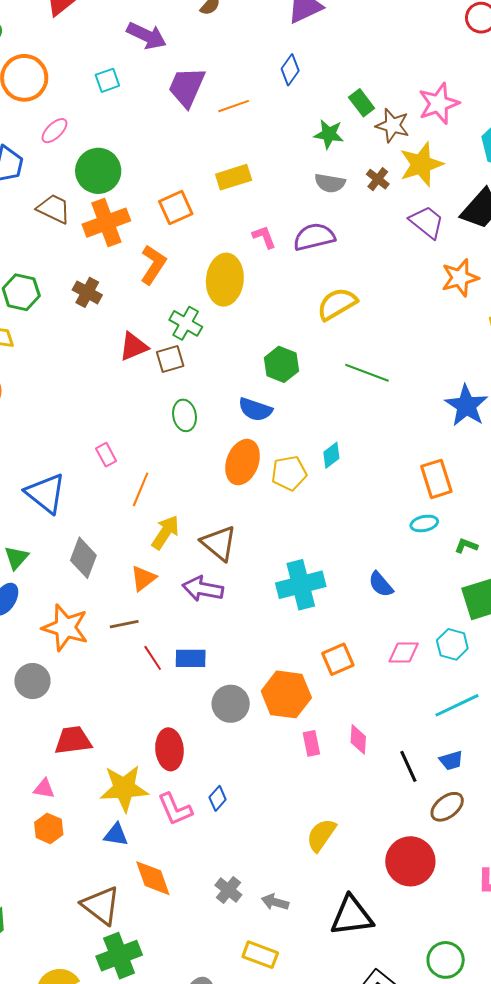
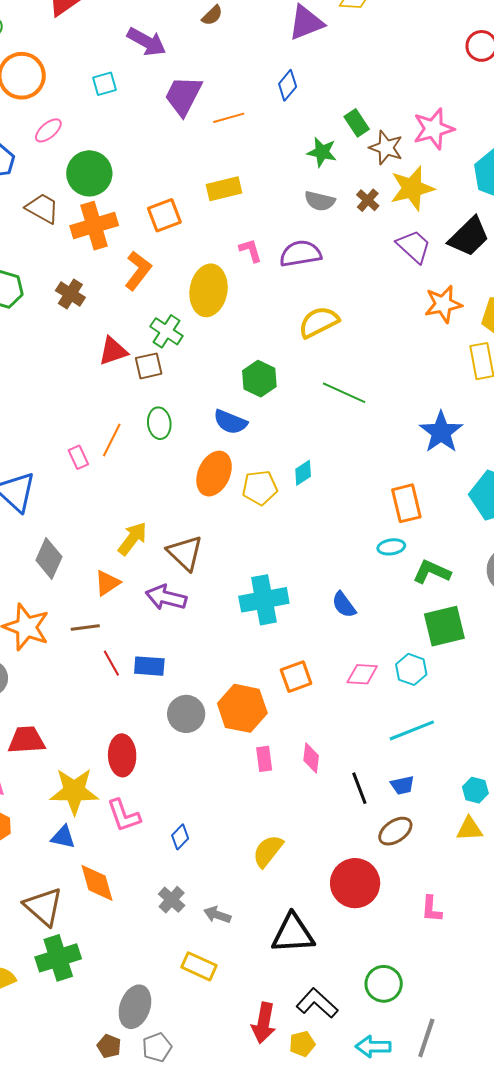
orange line: (141, 489) -> (112, 440), moved
green L-shape: (466, 546) -> (432, 572), size x1.6
blue diamond: (218, 798) -> (180, 837), moved

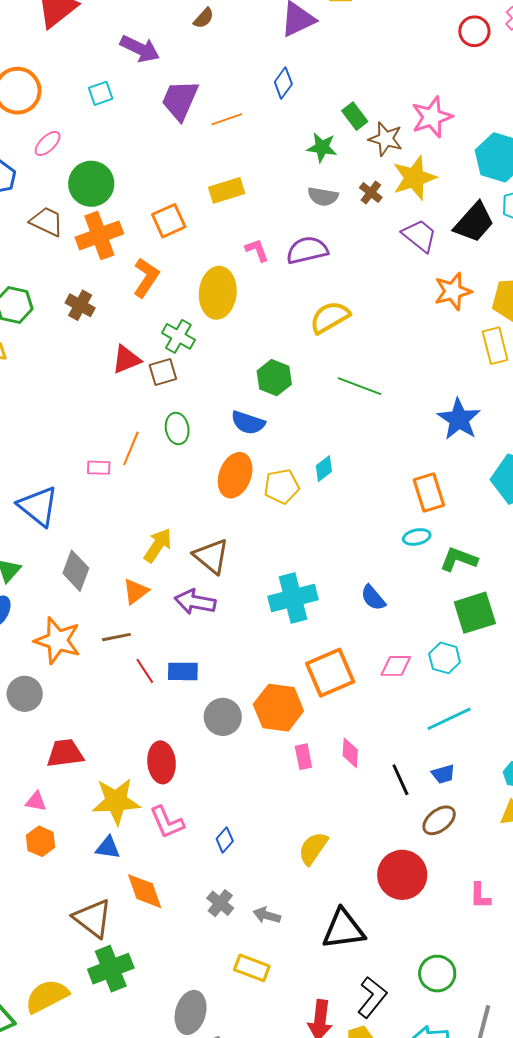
pink rectangle: (78, 457) -> (99, 468), turned -60
orange square: (296, 677) -> (330, 673), size x1.5
black L-shape: (317, 1003) -> (372, 997), turned 90

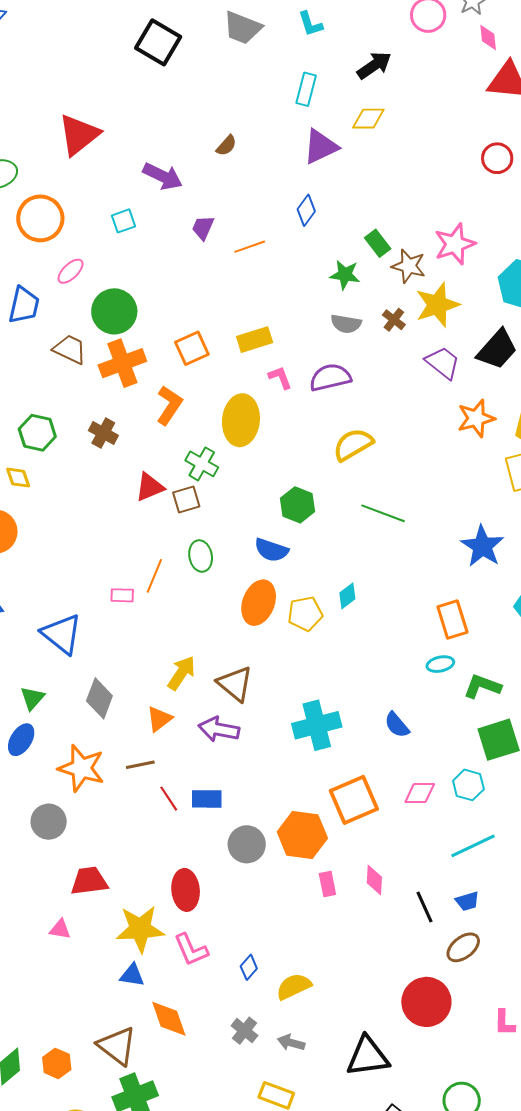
purple trapezoid: (180, 100) -> (203, 228), size x0.6
yellow rectangle: (227, 190) -> (255, 340), moved
orange hexagon: (41, 841) -> (57, 1063), moved
yellow semicircle: (313, 848) -> (294, 986), moved, turned 30

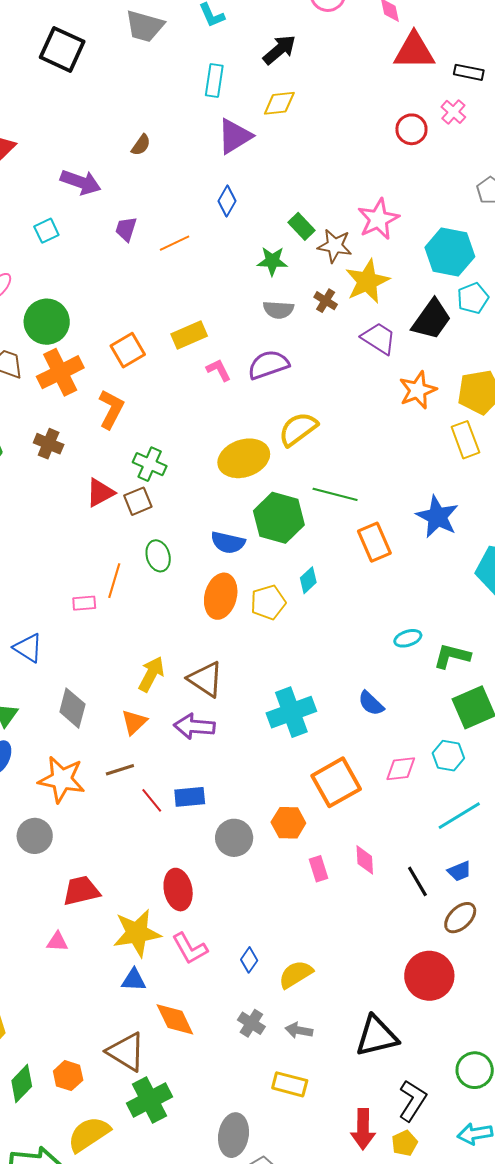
yellow ellipse: (241, 420) -> (244, 458), moved, turned 72
green hexagon: (298, 505) -> (279, 518), moved, size x1.4
orange rectangle: (452, 620) -> (374, 542), moved
blue triangle: (62, 634) -> (28, 648), size x0.7
orange hexagon: (302, 835) -> (288, 823), size x0.7

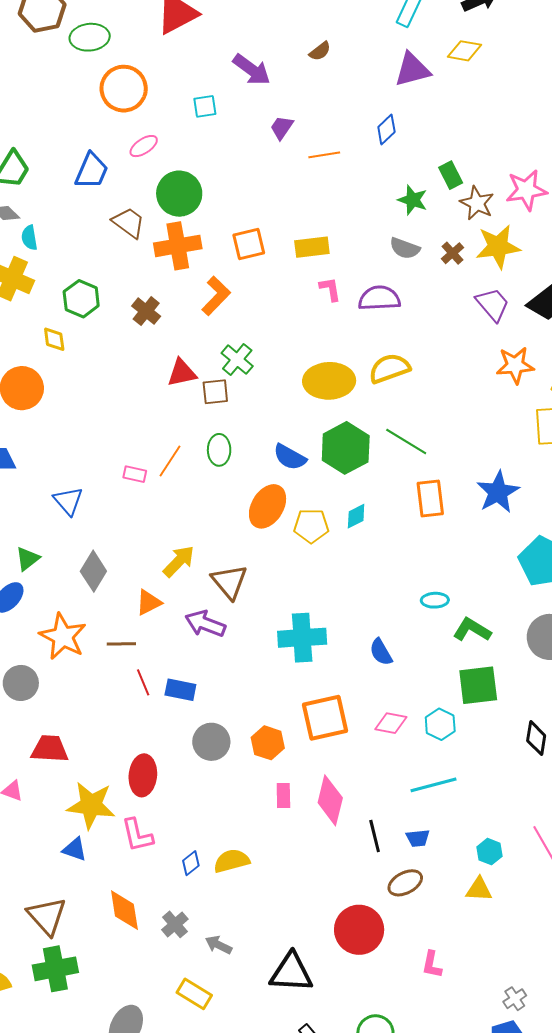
pink diamond: (365, 860) -> (330, 800), size x1.6
yellow semicircle: (296, 974) -> (232, 861), moved
orange diamond: (175, 1019) -> (124, 910), moved

